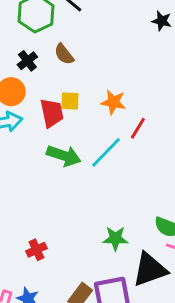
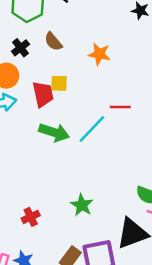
orange star: (113, 102) -> (99, 54), moved
red line: (138, 128) -> (120, 107), turned 60
green star: (115, 238) -> (82, 205), moved, turned 30

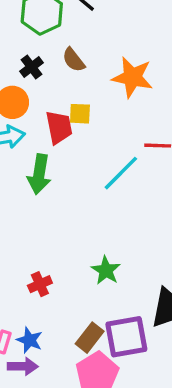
orange star: (99, 54) -> (132, 77), size x1.4
green arrow: (54, 132) -> (39, 174), moved, turned 80

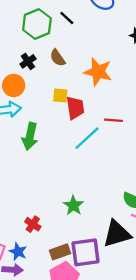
red trapezoid: (59, 127) -> (75, 108), moved
red cross: (40, 284) -> (33, 224), moved, turned -35
brown rectangle: (90, 338) -> (60, 252), turned 30

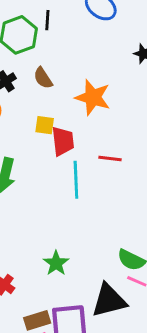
black line: (67, 18) -> (47, 20), moved, turned 49
cyan line: (87, 138) -> (76, 180), turned -52

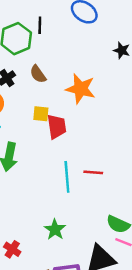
red line: (110, 159) -> (93, 172), moved
cyan line: (76, 180) -> (67, 177), moved

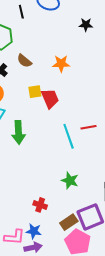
black line: (40, 25) -> (21, 12), moved
orange star: (81, 89) -> (61, 64), size x0.7

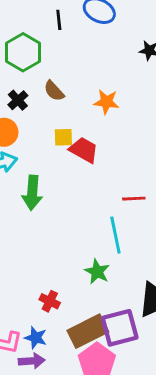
red trapezoid: (50, 98) -> (84, 150), turned -45
cyan line: (69, 136) -> (115, 235), moved
brown rectangle: (69, 222) -> (88, 331), size x1.5

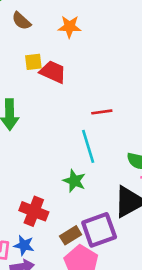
red cross: (50, 301) -> (34, 211), size x1.5
brown rectangle: (88, 331) -> (71, 235), size x0.6

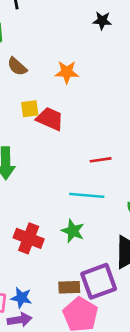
cyan line: (88, 146) -> (87, 195), turned -68
red cross: (34, 211) -> (29, 238), moved
brown rectangle: (71, 235) -> (69, 287), turned 30

